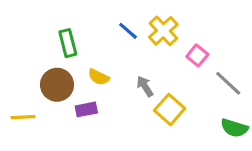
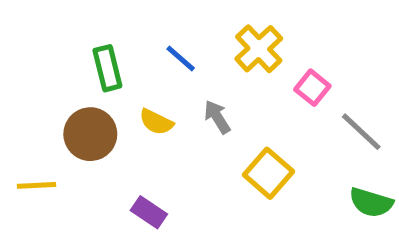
blue line: (128, 31) -> (181, 58), moved
gray arrow: (145, 86) -> (217, 117), moved
purple rectangle: (86, 109) -> (149, 212), moved, turned 45

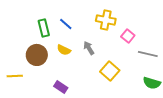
yellow cross: (259, 49) -> (106, 20), turned -36
blue line: (181, 58) -> (66, 24), moved
gray line: (361, 132) -> (148, 54), turned -30

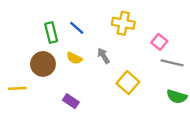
pink square: (128, 36) -> (159, 42), moved

